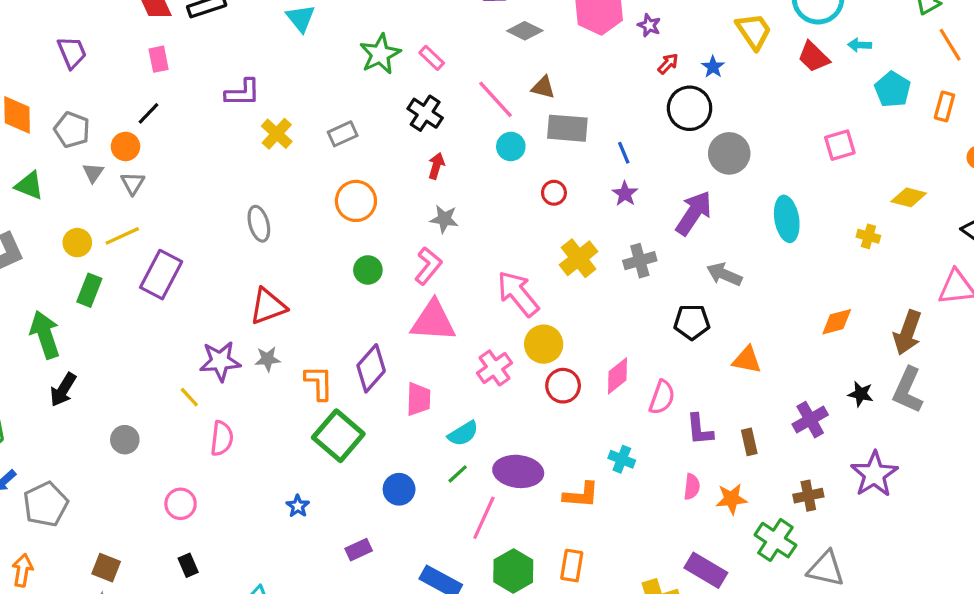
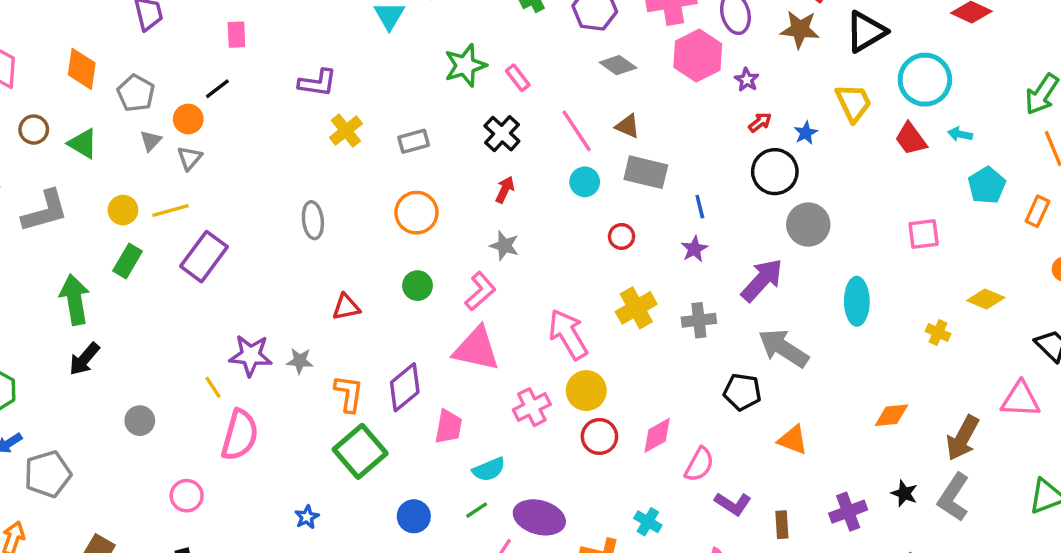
gray arrow: (724, 274) -> (783, 348), size x1.4
red triangle: (268, 306) -> (346, 307), moved, size x0.7
purple L-shape: (700, 430) -> (733, 504), turned -60
pink semicircle: (222, 438) -> (240, 435), size x1.4

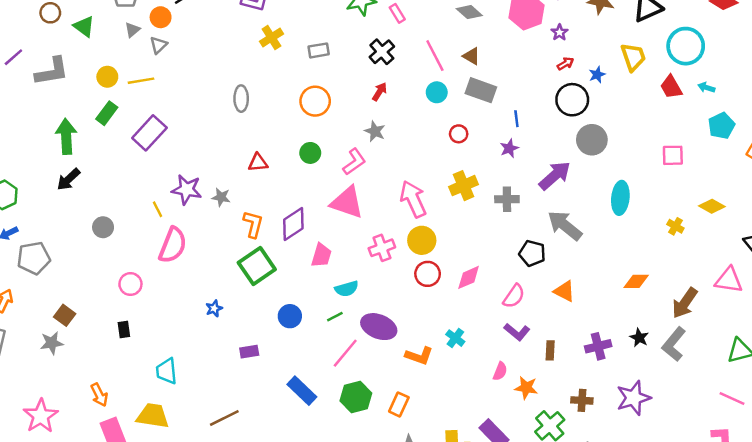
purple rectangle: (204, 257) -> (149, 133), moved
pink semicircle: (699, 464) -> (514, 296), moved

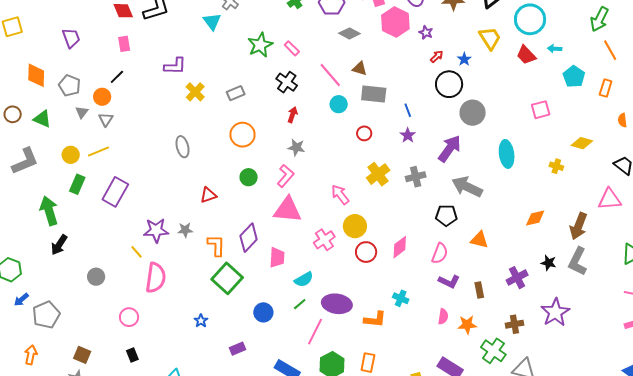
pink arrow: (413, 199) -> (340, 195), size x0.7

